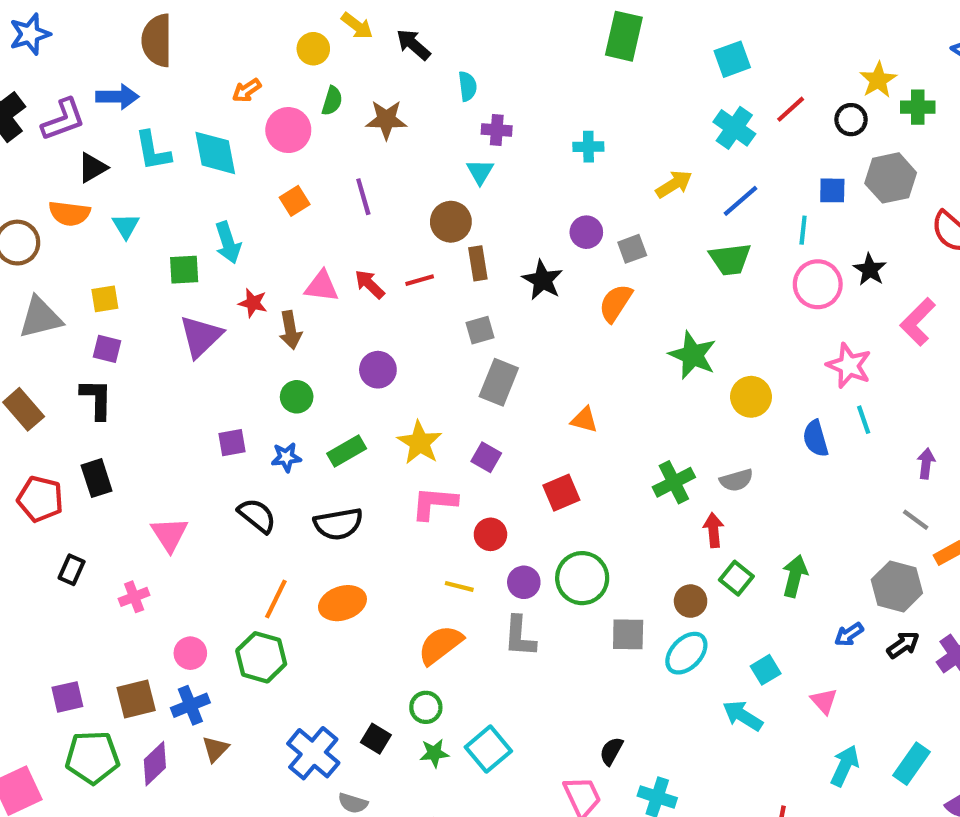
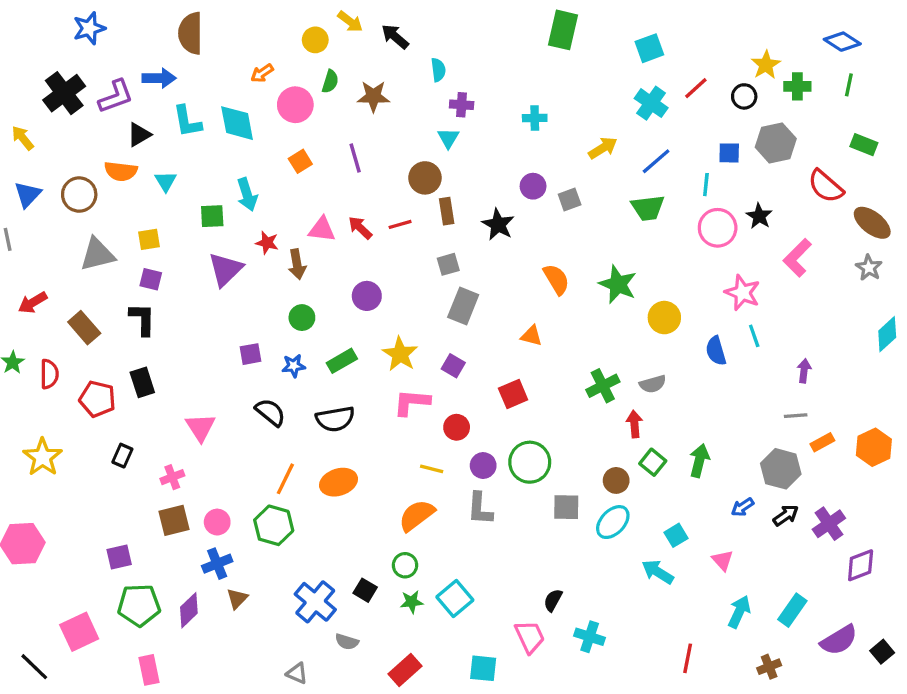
orange semicircle: (616, 303) -> (556, 279), moved, turned 116
gray line: (916, 520) -> (796, 416), turned -40
brown square: (136, 699) -> (174, 520), moved

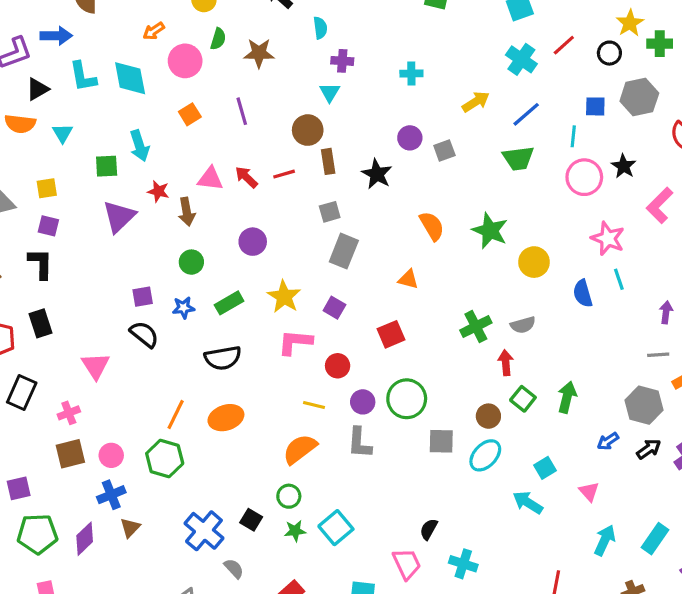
black semicircle: (270, 412) -> (144, 334), moved
black rectangle: (122, 456) -> (22, 392), size x1.5
gray semicircle: (347, 642) -> (234, 569), turned -150

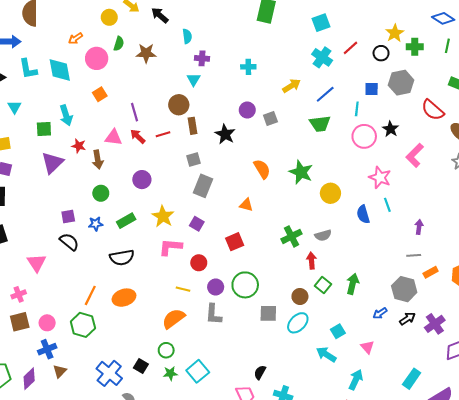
purple line: (242, 111) -> (135, 112), moved
cyan arrow: (605, 540) -> (356, 380), moved

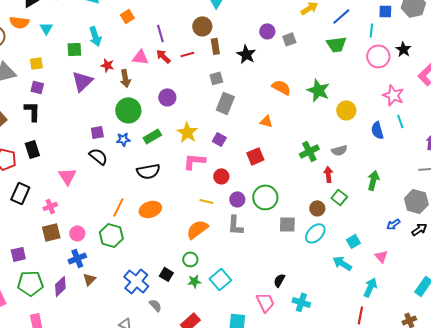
orange semicircle: (262, 169) -> (281, 87), turned -30
green circle: (101, 193) -> (128, 110), size x1.6
green arrow: (353, 284) -> (373, 180), moved

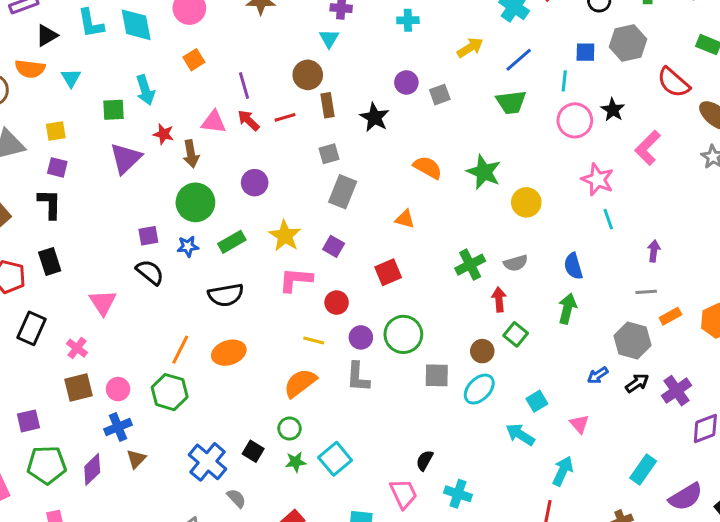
blue semicircle: (377, 130) -> (573, 266), moved
pink cross: (50, 206) -> (77, 348), turned -32

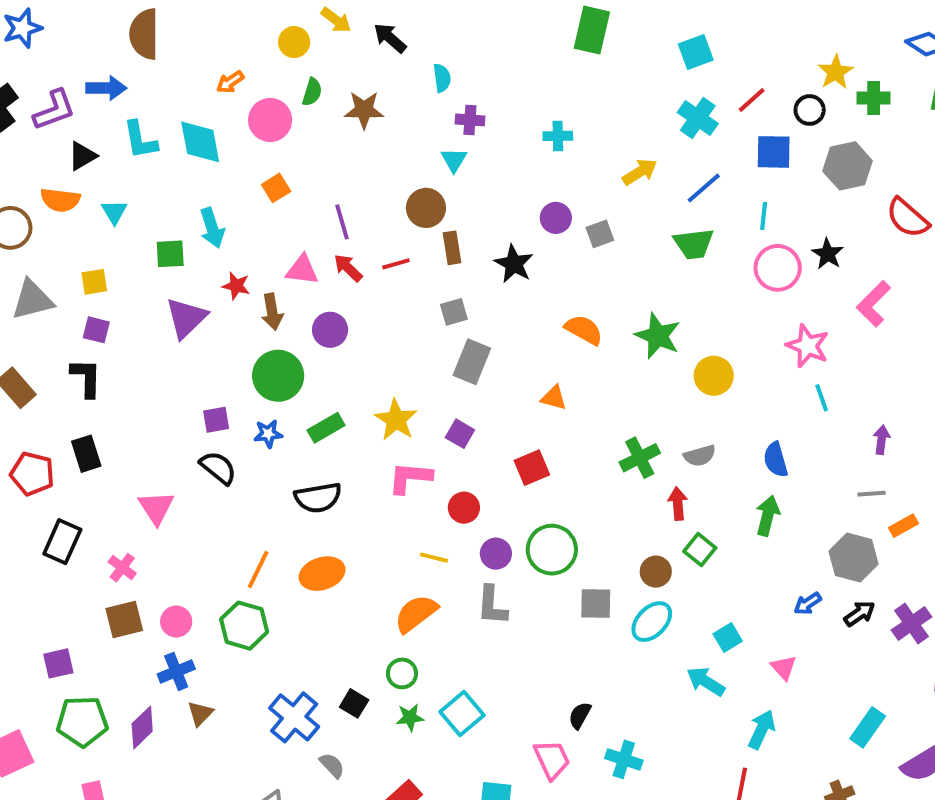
blue square: (585, 52) -> (774, 152), moved, size x1.4
purple circle: (255, 183) -> (330, 330), moved

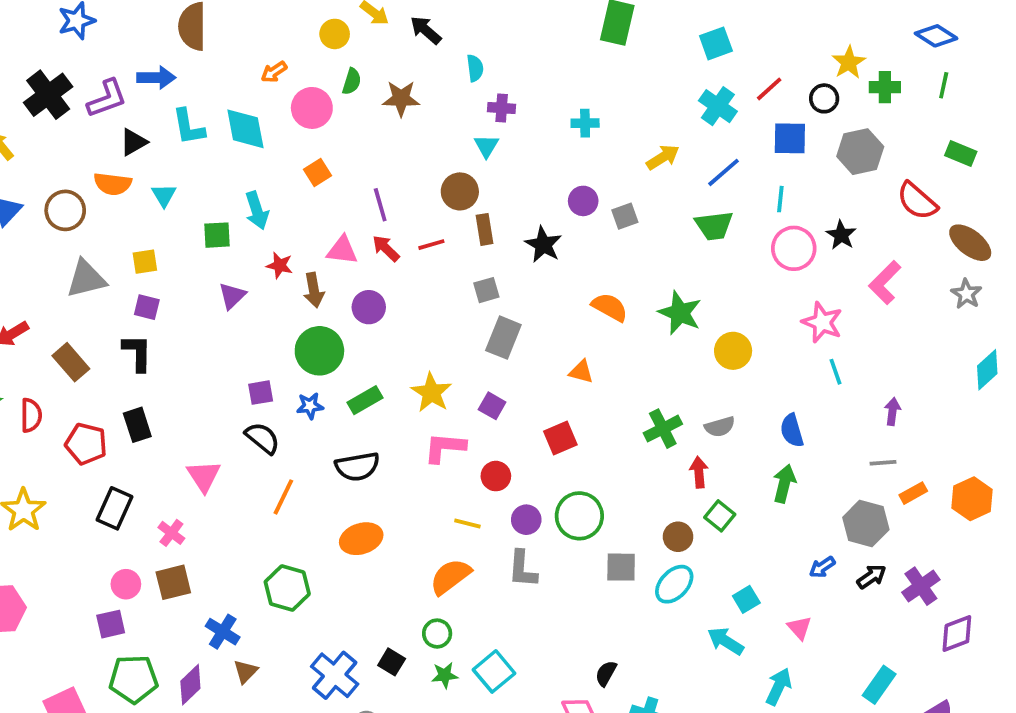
purple triangle: (186, 318) -> (232, 296), size x0.7
orange line: (258, 570) -> (283, 497), moved
pink circle: (176, 622) -> (126, 584), moved
blue cross: (176, 671) -> (223, 632), turned -36

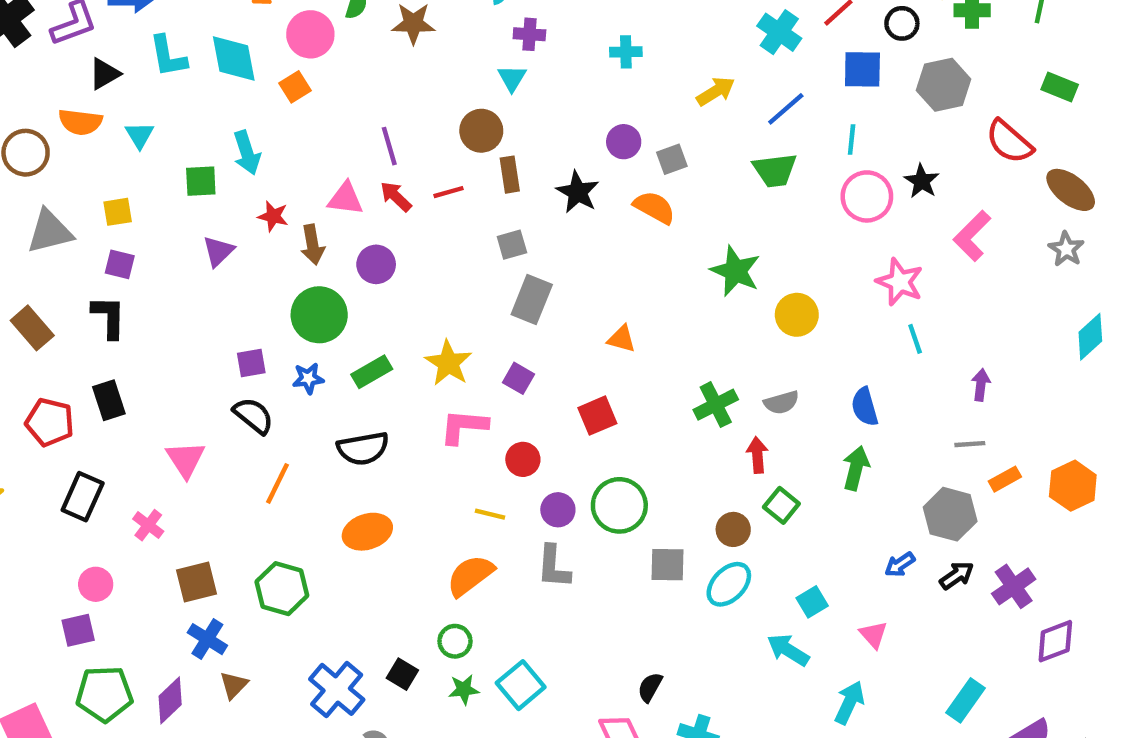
orange square: (318, 172) -> (295, 87), moved
orange semicircle: (610, 307) -> (654, 207), moved
brown square: (173, 582) -> (196, 582), moved

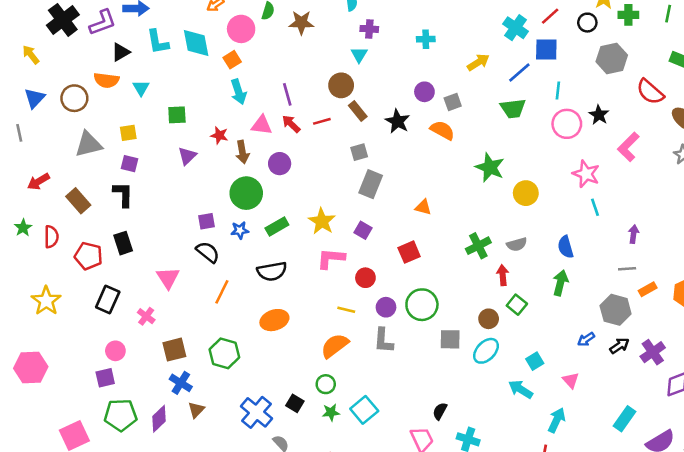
blue square: (862, 69) -> (546, 49), moved
cyan arrow: (247, 153) -> (239, 92), moved
brown rectangle: (510, 175) -> (358, 111), turned -30

